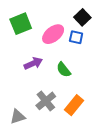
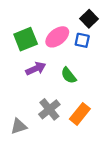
green square: (21, 24) -> (26, 39), moved

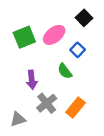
blue square: (82, 40) -> (78, 50), moved, turned 32
purple arrow: (36, 69) -> (32, 80), moved, turned 108

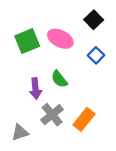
pink ellipse: (54, 35) -> (60, 39), turned 65
blue square: (78, 50) -> (96, 55), moved
green semicircle: (65, 71) -> (59, 79), moved

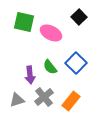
green square: (27, 41) -> (24, 22), moved, turned 35
blue square: (96, 55) -> (76, 63), moved, size x1.5
gray triangle: (20, 132) -> (17, 100), moved

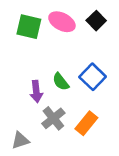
pink ellipse: (51, 33) -> (62, 22), moved
gray triangle: (17, 100) -> (20, 140), moved

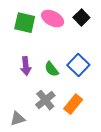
purple arrow: (36, 91) -> (26, 66), moved

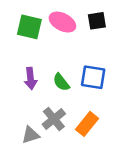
black square: (81, 18) -> (97, 21), turned 35
blue square: (78, 65) -> (93, 77), turned -35
gray triangle: (17, 119) -> (31, 135), moved

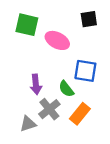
pink ellipse: (62, 22) -> (57, 40), moved
purple arrow: (31, 78) -> (36, 84), moved
green semicircle: (61, 82) -> (66, 89), moved

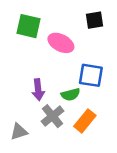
green semicircle: (66, 89) -> (70, 94), turned -66
gray triangle: (28, 124) -> (19, 132), moved

